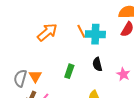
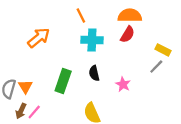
orange line: (81, 31) -> (81, 16), moved
green rectangle: (69, 71) -> (63, 81), size x1.5

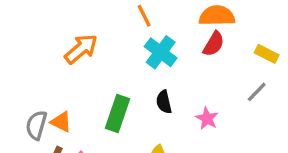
cyan cross: (92, 40) -> (161, 52), turned 35
yellow rectangle: (163, 50) -> (267, 54), moved
orange triangle: (25, 87) -> (61, 122), turned -32

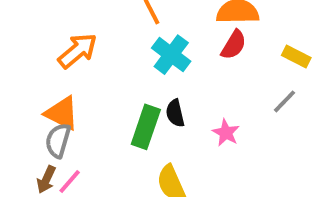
green rectangle: (118, 114) -> (146, 127), moved
orange triangle: (61, 122) -> (62, 113), moved, size x1.4
gray semicircle: (36, 125) -> (58, 141), moved

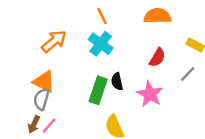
red semicircle: (234, 45) -> (157, 58), moved
cyan cross: (171, 55) -> (101, 44), moved
pink star: (226, 133) -> (150, 94), size x1.5

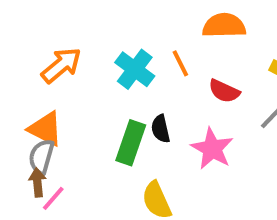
orange line: (102, 16) -> (180, 63), moved
red semicircle: (157, 58) -> (224, 91), turned 84
brown arrow: (34, 124) -> (37, 182), moved, turned 150

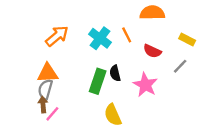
orange triangle: (45, 129) -> (48, 73), turned -30

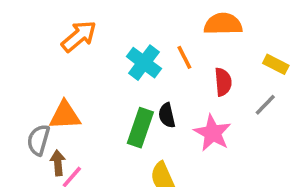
orange arrow: (57, 36) -> (79, 36), moved
red semicircle: (152, 51) -> (223, 82), turned -120
gray semicircle: (45, 89) -> (38, 140), moved

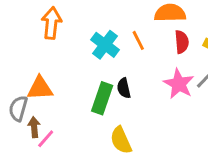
orange arrow: (79, 36) -> (51, 23), turned -44
red semicircle: (223, 82) -> (182, 42), moved
pink star: (213, 133) -> (179, 84), moved

